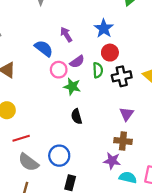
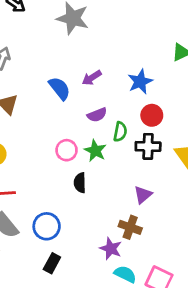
purple arrow: (66, 34) -> (92, 78), turned -104
red circle: (110, 53) -> (152, 115), moved
pink circle: (59, 70) -> (67, 150), moved
green star: (72, 87) -> (95, 151), moved

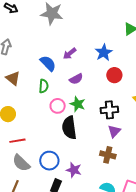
green semicircle: (120, 132) -> (44, 86), moved
black cross: (148, 146) -> (109, 110), moved
black semicircle: (80, 183) -> (69, 128), size x1.6
purple star: (111, 249) -> (74, 170), moved

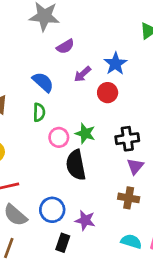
purple arrow: (70, 54) -> (83, 74), moved
red circle: (114, 75) -> (108, 93), moved
purple semicircle: (76, 79) -> (65, 47), moved

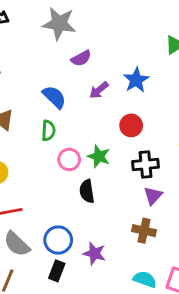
red circle: (108, 93) -> (131, 125), moved
black semicircle: (76, 165) -> (87, 191), size x0.7
black rectangle: (63, 243) -> (57, 271), moved

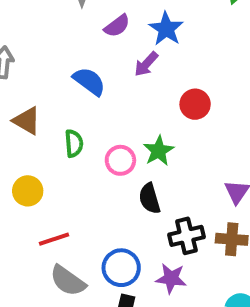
blue star: (136, 80) -> (166, 29), moved
green semicircle: (48, 131) -> (74, 143), moved
green star: (99, 156) -> (159, 151), turned 30
black cross: (146, 164) -> (186, 236), moved

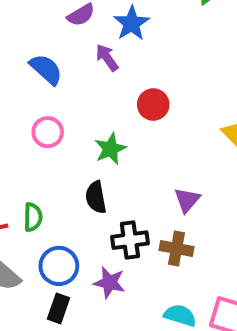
purple arrow: (146, 64) -> (107, 58), turned 96
green semicircle: (74, 143) -> (33, 217), moved
pink circle: (120, 160) -> (48, 132), moved

